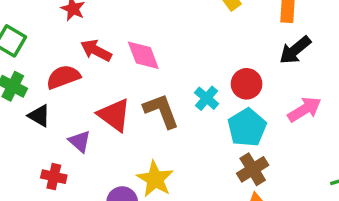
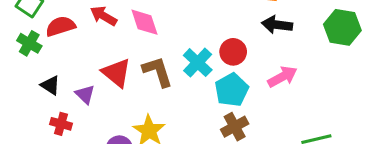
black arrow: (295, 50) -> (277, 25), turned 44
red semicircle: (63, 77) -> (60, 26), moved
cyan cross: (207, 98) -> (198, 63), size x1.4
black triangle: (39, 116) -> (50, 85), moved

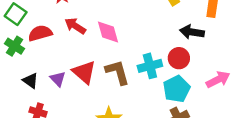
black arrow: (277, 25) -> (192, 32), moved
cyan cross: (198, 63) -> (150, 66), turned 30
purple triangle: (85, 94) -> (58, 79), moved

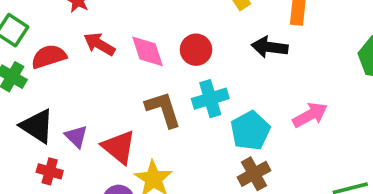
red circle: (179, 58) -> (196, 50), moved
red triangle: (84, 72) -> (119, 147), moved
purple triangle: (58, 79) -> (76, 136), moved
black triangle: (30, 81) -> (37, 126), size x1.5

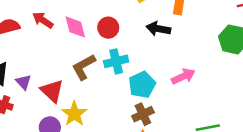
brown L-shape: (163, 109) -> (84, 67), turned -104

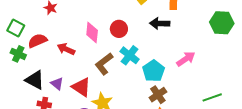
red arrow: (43, 20) -> (66, 49), moved
pink diamond: (75, 27) -> (92, 32), turned 30
cyan cross: (116, 61) -> (130, 55), turned -30

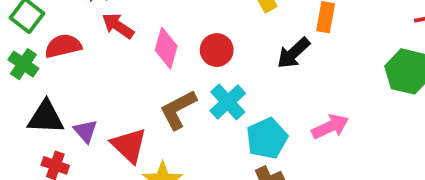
black arrow: (160, 23) -> (293, 53), turned -54
red arrow: (66, 49) -> (118, 26), moved
black triangle: (35, 80) -> (46, 117), turned -35

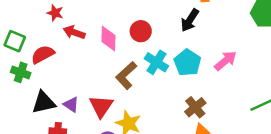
cyan pentagon: (267, 138) -> (187, 63), moved
red triangle: (129, 145) -> (101, 106), turned 35

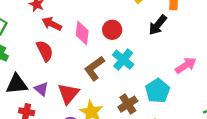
red semicircle: (43, 54) -> (45, 51), moved, turned 85
cyan pentagon: (187, 63) -> (158, 91), moved
brown cross: (195, 107) -> (128, 104), moved

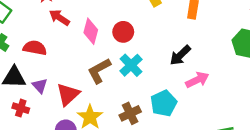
black arrow: (158, 25) -> (180, 55), moved
red semicircle: (45, 51) -> (35, 48), moved, turned -60

